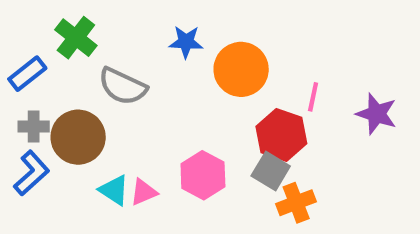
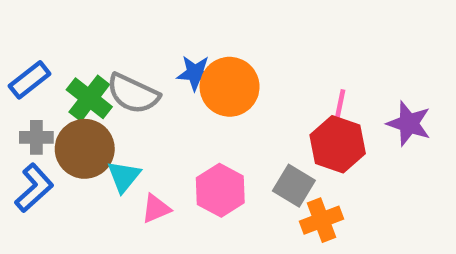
green cross: (76, 38) -> (89, 98), moved
blue star: (186, 42) -> (195, 73), moved
orange circle: (241, 69) -> (230, 87), moved
red hexagon: (281, 135) -> (338, 144), moved
cyan triangle: (114, 190) -> (124, 176), moved, turned 36

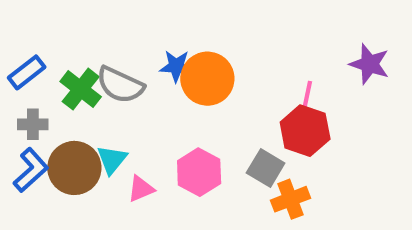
purple star: (409, 124) -> (369, 64), moved
brown circle: (85, 149) -> (74, 168), moved

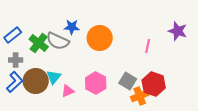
blue star: (176, 66) -> (72, 27), moved
red hexagon: (305, 131) -> (154, 84), moved

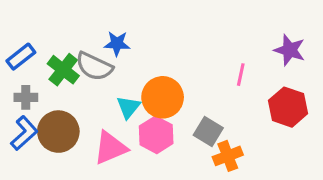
orange circle: (100, 38) -> (163, 97), moved
cyan triangle: (54, 77) -> (128, 107), moved
red hexagon: (154, 84) -> (288, 107), moved
pink triangle: (68, 91) -> (110, 148), size x1.6

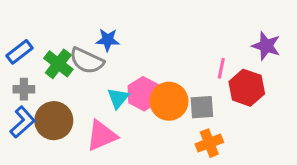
orange circle: (163, 97) -> (169, 101), moved
red hexagon: (288, 107) -> (247, 88), moved
gray square: (208, 132) -> (202, 107), moved, turned -35
pink hexagon: (156, 135) -> (144, 94), moved

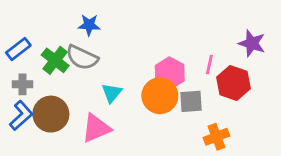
blue star: (108, 40) -> (89, 25), moved
pink hexagon: (144, 94) -> (170, 73), moved
orange cross: (209, 143) -> (216, 137), moved

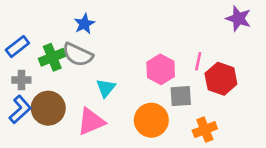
blue star: (89, 25) -> (84, 24), turned -30
purple star: (252, 43) -> (238, 18), moved
green cross: (55, 60) -> (52, 57), turned 30
orange circle: (160, 96) -> (151, 120), moved

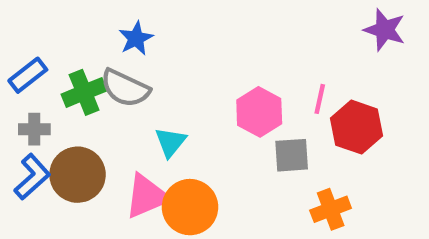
orange circle: (151, 120) -> (190, 207), moved

